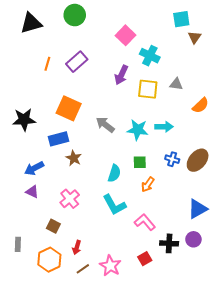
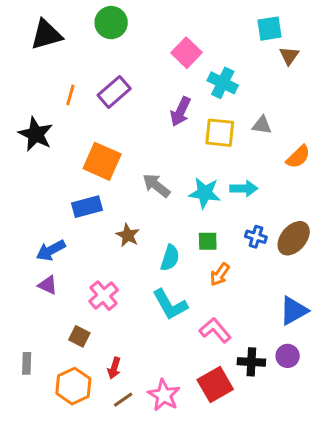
black star: (24, 120) -> (36, 134), moved, turned 30
brown star: (74, 158) -> (128, 235), moved
red square: (145, 259) -> (215, 385), size x1.6

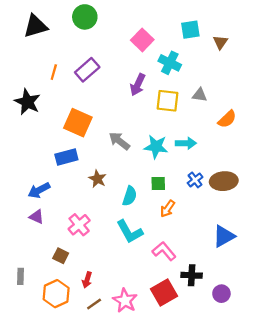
cyan square: (269, 29) -> (190, 30), moved
blue cross: (256, 237) -> (195, 180), turned 35
brown ellipse: (294, 238) -> (224, 181), turned 45
purple circle: (288, 356) -> (221, 294), moved

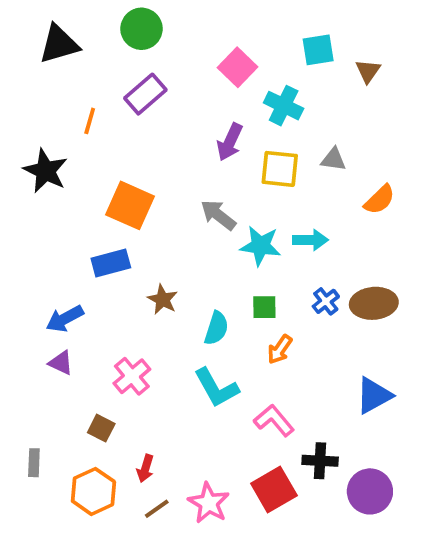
purple rectangle: (87, 70) -> (145, 94), moved
gray arrow: (119, 141) -> (218, 215), moved
purple circle: (221, 294) -> (370, 491), size x1.5

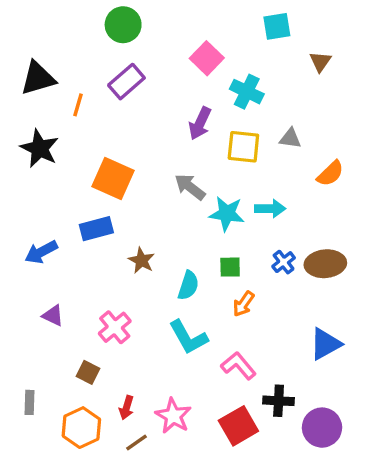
black triangle: (59, 44) -> (38, 78), moved
cyan square: (318, 50) -> (277, 26), moved
blue arrow: (65, 319) -> (41, 252), moved
pink star: (209, 503) -> (173, 416), moved

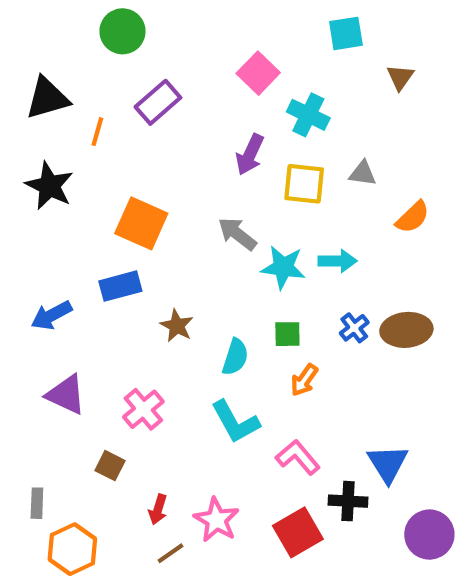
green circle: (123, 25) -> (122, 31), moved
purple triangle: (53, 316) -> (66, 395), size x1.5
blue triangle: (325, 344) -> (388, 464), moved, turned -33
orange hexagon: (81, 428) -> (72, 549), moved
purple circle: (322, 428) -> (429, 535), moved

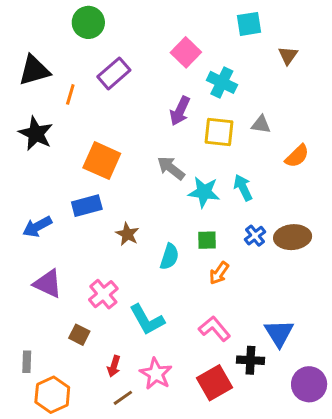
cyan arrow: (338, 261) -> (243, 188), turned -116
cyan L-shape: (235, 422) -> (147, 320), moved

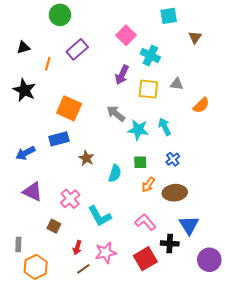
black triangle: (34, 70) -> (23, 47), size x0.6
brown ellipse: (293, 237) -> (175, 193), moved
pink star: (156, 374) -> (106, 253), turned 30

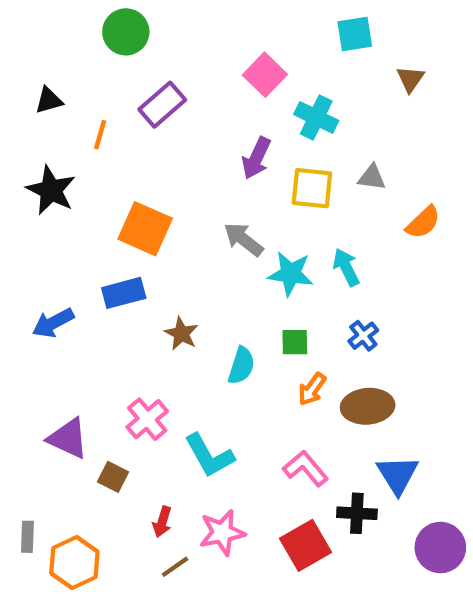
purple triangle: (33, 192) -> (68, 438), moved
gray rectangle: (18, 245) -> (27, 537), moved

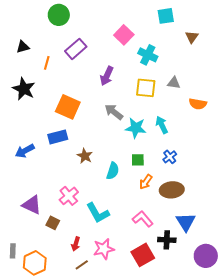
purple arrow: (256, 158) -> (107, 76), moved
orange semicircle: (423, 222) -> (198, 104), turned 54

